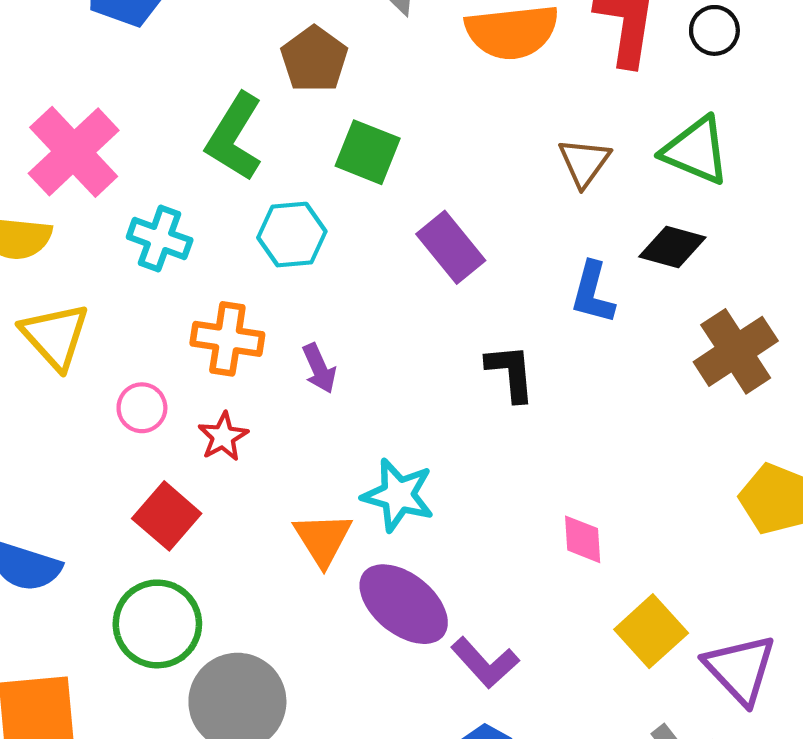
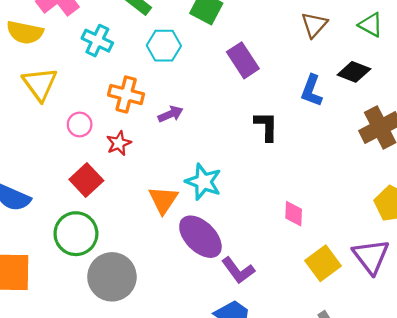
green triangle: (696, 151) -> (371, 25), size x0.7
purple arrow: (319, 368) -> (171, 114), turned -95
purple triangle: (740, 669) -> (371, 256), moved

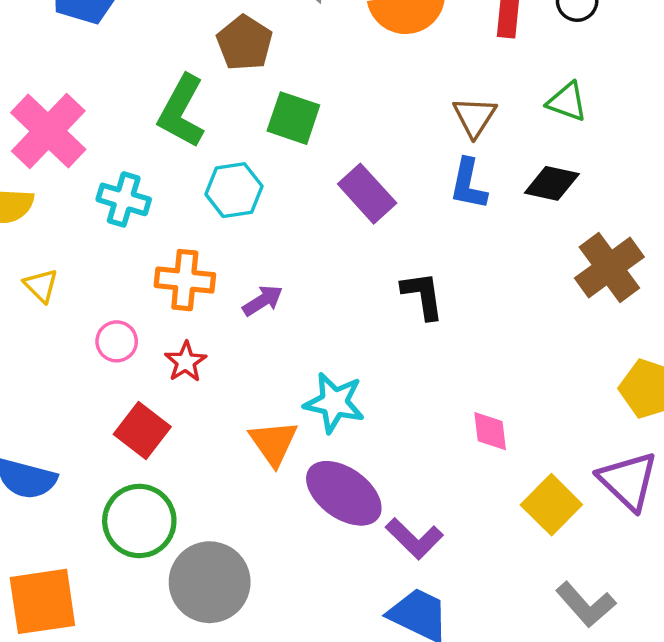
yellow triangle: (40, 84) -> (41, 285), size x0.6
blue L-shape: (312, 91) -> (468, 184), moved

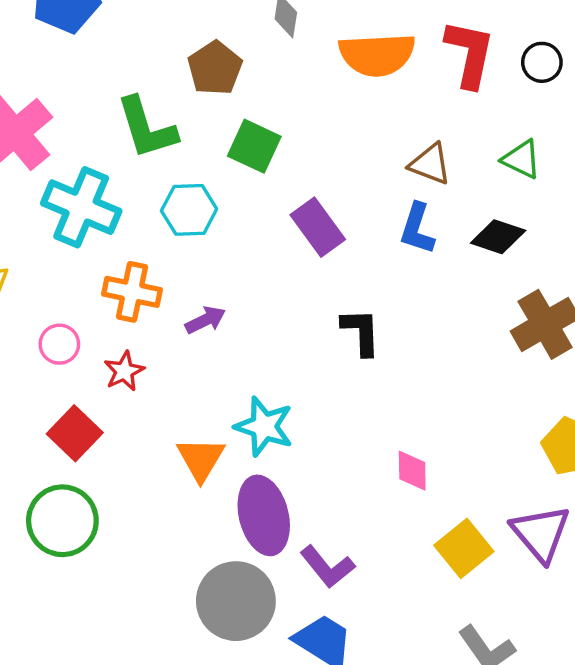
green L-shape: (182, 111) -> (147, 128), turned -52
brown triangle: (474, 117) -> (430, 164), turned -48
cyan cross: (124, 199) -> (81, 207), size x1.5
purple ellipse: (344, 493) -> (264, 515), turned 34
gray circle: (210, 582) -> (236, 601), moved

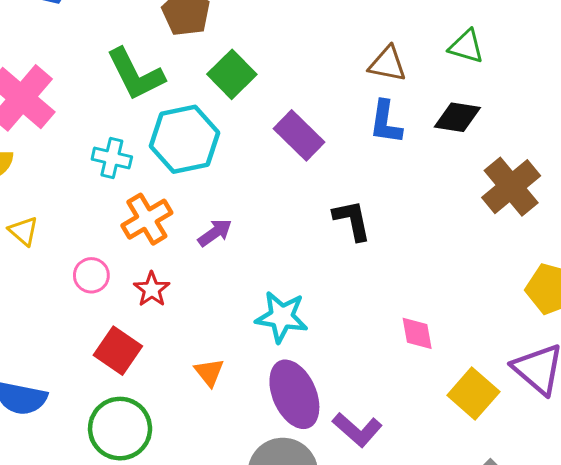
green square: (254, 146) -> (232, 74), turned 30
cyan cross: (81, 207) -> (112, 158), moved, size x0.6
cyan hexagon: (189, 210) -> (184, 139), size x1.4
orange cross: (132, 292) -> (147, 219), turned -33
orange triangle: (201, 459) -> (209, 372), moved, size x0.7

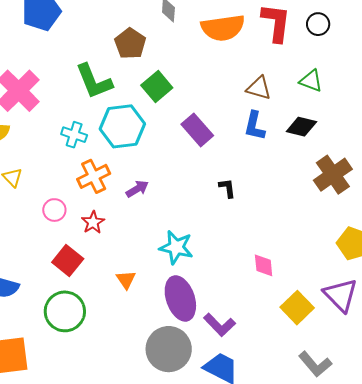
black L-shape: (352, 220) -> (227, 188), size x0.7

